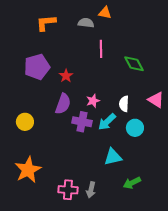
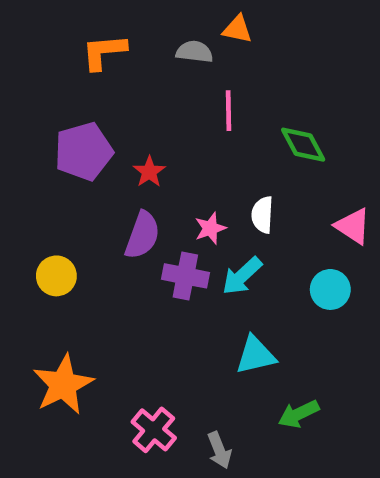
white semicircle: (124, 104) -> (262, 215), moved
cyan circle: (135, 128) -> (330, 289), moved
pink cross: (68, 190) -> (154, 430), turned 36
gray arrow: (91, 190) -> (219, 450), moved, turned -35

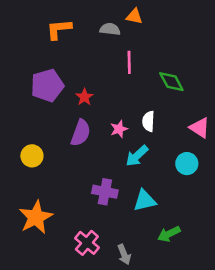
purple cross: (185, 276) -> (105, 192), moved

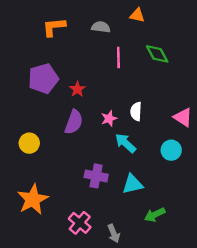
orange triangle: (134, 16) -> (137, 15), moved
green diamond: (171, 82) -> (157, 54), moved
cyan arrow: (137, 156) -> (125, 143), turned 85

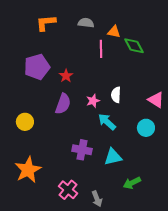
orange triangle: (137, 15) -> (114, 32), moved

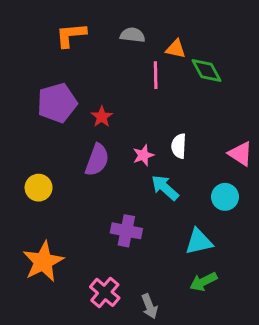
cyan triangle: (113, 157) -> (199, 242), moved

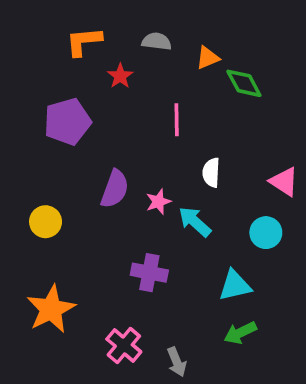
orange triangle: (176, 49) -> (208, 58), turned -35
pink line: (156, 75) -> (177, 120), moved
red star: (102, 117) -> (120, 76), moved
pink star: (143, 155) -> (158, 202), moved

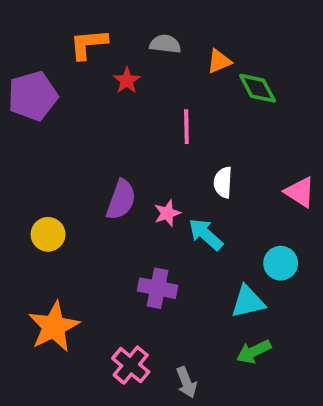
purple pentagon: (67, 122) -> (33, 96), moved
cyan circle: (266, 233) -> (281, 263), moved

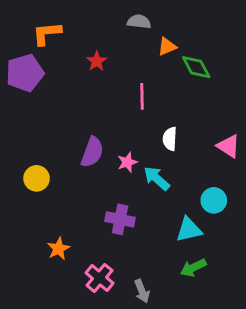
orange L-shape: (88, 44) -> (47, 33), moved
gray semicircle: (165, 44) -> (139, 22), moved
orange star: (54, 327) -> (59, 249), moved, size x0.6

